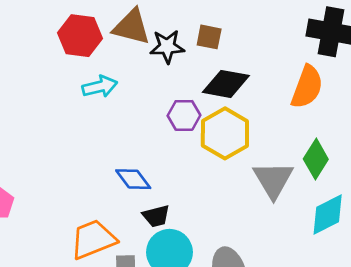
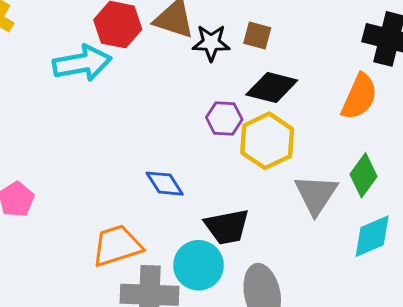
cyan arrow: (100, 87) -> (82, 63), moved, size x1.5
black trapezoid: (156, 216) -> (227, 227), moved, size x1.5

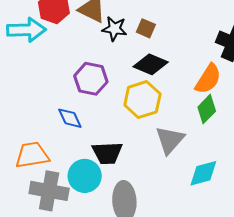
purple hexagon: (224, 118) -> (91, 79), moved, size x1.4
green diamond: (363, 175) -> (207, 109), moved

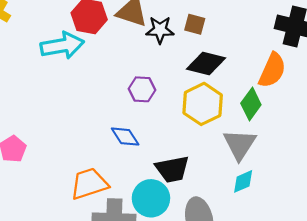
purple hexagon: (91, 79) -> (142, 89), size x0.7
green diamond: (207, 109) -> (251, 104), moved
cyan diamond: (203, 173) -> (243, 181), moved, size x0.7

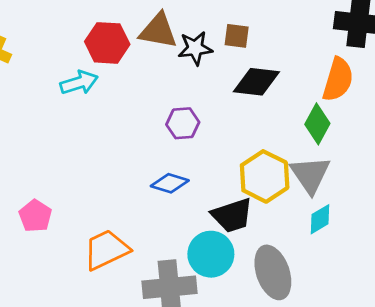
cyan arrow: (62, 46) -> (79, 83), size x0.7
yellow hexagon: (203, 104) -> (265, 176), moved
blue diamond: (125, 137) -> (170, 183), turned -32
orange trapezoid: (89, 184) -> (106, 250), moved

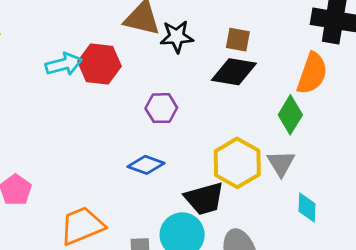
brown square: (237, 36) -> (238, 40), moved
red hexagon: (107, 43) -> (99, 64), moved
gray triangle: (310, 175) -> (281, 163), size x0.7
cyan diamond: (320, 219) -> (307, 208), moved, turned -60

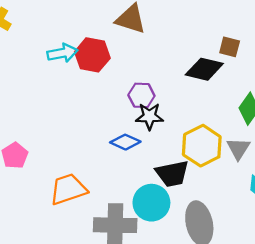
black star: (177, 37) -> (149, 116), moved
brown square: (238, 40) -> (230, 47), moved

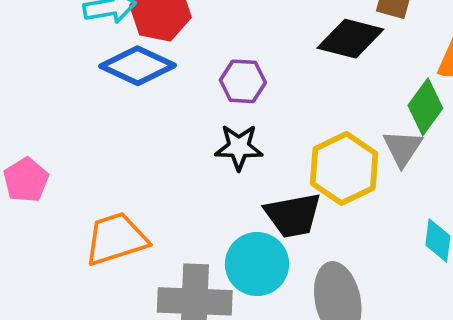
black star: (149, 116) -> (239, 147), moved
blue diamond: (125, 142) -> (138, 66), moved, size x1.4
gray triangle: (238, 149) -> (403, 148), moved

